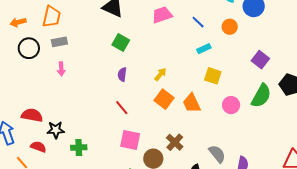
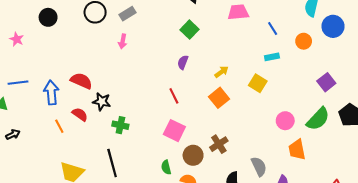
gray rectangle: (59, 42) -> (128, 14), turned -35
yellow square: (213, 76) -> (258, 83), moved
orange trapezoid: (192, 103) -> (297, 150), moved

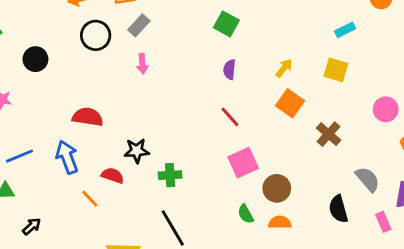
red semicircle: (81, 81) -> (88, 117), moved
pink square: (174, 131) -> (243, 163), turned -35
brown cross: (219, 144) -> (329, 134), moved

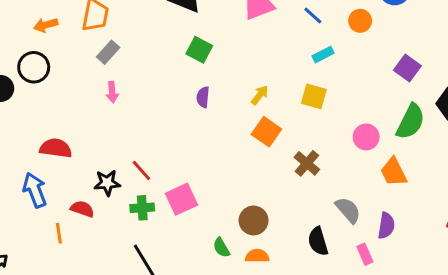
black circle: (96, 35) -> (34, 67), moved
red line: (230, 117) -> (141, 170), moved
pink square: (243, 163) -> (181, 199), moved
orange line: (90, 199) -> (59, 233), turned 36

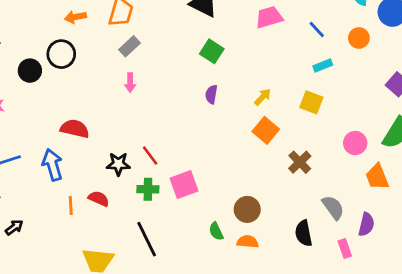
red semicircle: (82, 209) -> (99, 199), moved

